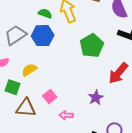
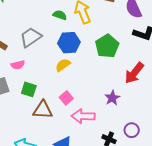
blue hexagon: (43, 36) -> (69, 43), moved
yellow semicircle: (29, 70) -> (63, 65), moved
pink arrow: (66, 115) -> (83, 116), size x1.6

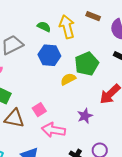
yellow semicircle: (63, 65) -> (68, 79), moved

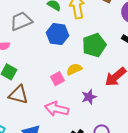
yellow semicircle: (68, 79) -> (74, 69), moved
pink square: (39, 110) -> (57, 79), moved

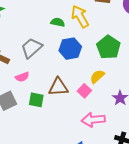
brown triangle: (18, 95) -> (58, 87), moved

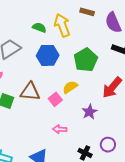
pink arrow: (93, 120) -> (60, 129), size x0.6

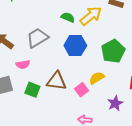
yellow arrow: (62, 25) -> (91, 16), turned 70

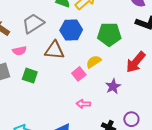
green pentagon: (113, 51) -> (109, 34), turned 30
brown triangle: (57, 81) -> (54, 50), moved

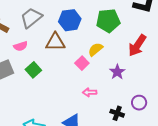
green square: (30, 76) -> (33, 70), turned 35

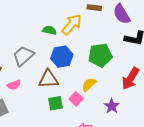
green square: (33, 70) -> (56, 103), moved, turned 35

